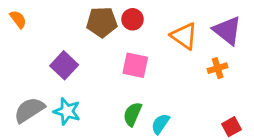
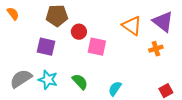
red circle: (132, 19) -> (79, 32), moved
brown pentagon: (102, 22) -> (57, 16), moved
purple square: (64, 65) -> (46, 47), turned -30
green semicircle: (132, 114) -> (80, 82), moved, turned 114

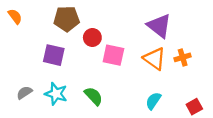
purple triangle: (163, 22) -> (159, 26), moved
orange triangle: (132, 26) -> (154, 59), moved
gray semicircle: (21, 79) -> (24, 93), size x0.6
cyan semicircle: (115, 89) -> (153, 101), moved

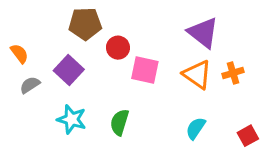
orange semicircle: (15, 16) -> (19, 54), moved
purple square: (54, 55) -> (69, 70), turned 30
gray semicircle: (24, 93) -> (30, 85), moved
green semicircle: (94, 96) -> (119, 122), turned -120

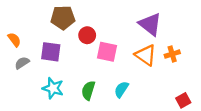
purple square: (69, 70) -> (51, 52), turned -35
cyan semicircle: (196, 128) -> (121, 89), moved

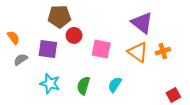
red circle: (87, 35) -> (74, 35), moved

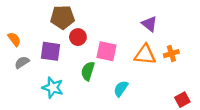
purple triangle: (142, 23) -> (149, 24), size x0.7
orange triangle: (138, 52) -> (145, 55), turned -30
green semicircle: (83, 86) -> (88, 71), moved

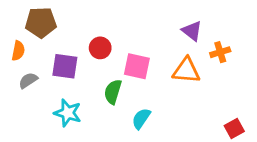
brown pentagon: (63, 17) -> (41, 22), moved
orange semicircle: (14, 39) -> (18, 51), turned 48
orange cross: (171, 54) -> (220, 52), moved
cyan semicircle: (121, 89) -> (141, 119), moved

